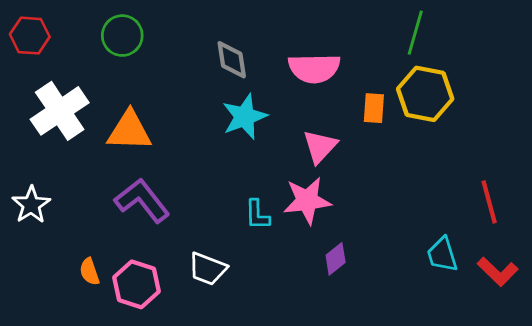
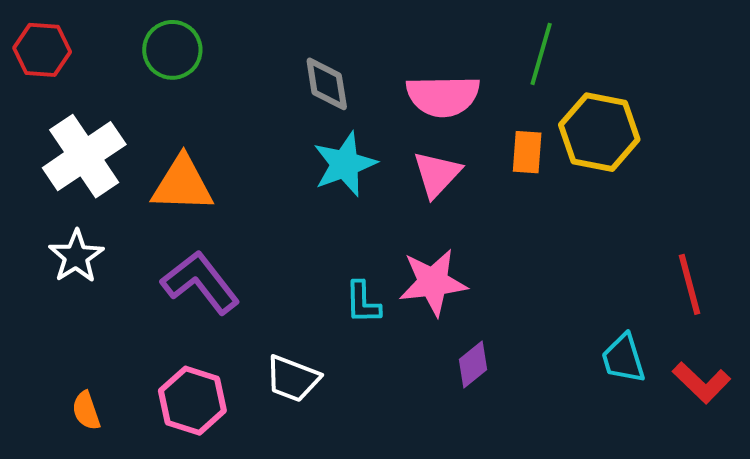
green line: (415, 33) -> (541, 54), moved
pink triangle: (320, 146) -> (437, 174), moved
white star: (31, 205) -> (76, 256), moved
orange semicircle: (90, 272) -> (86, 411), moved

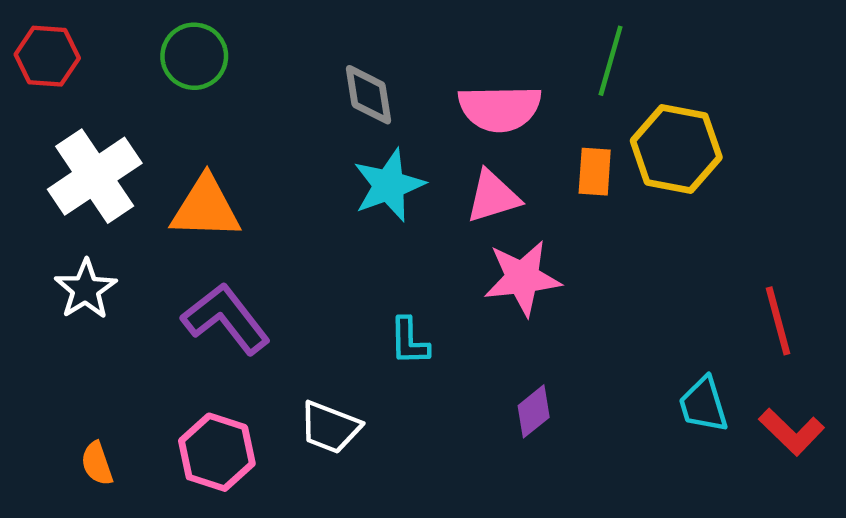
pink triangle: (437, 174) -> (493, 197), turned 30
pink star: (433, 282) -> (522, 278), moved

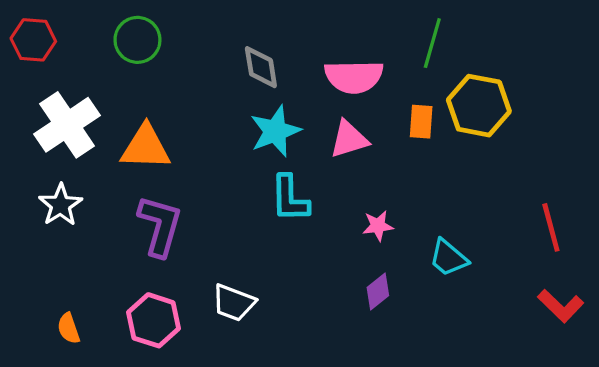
pink star: (522, 278) -> (378, 226), moved, size x0.6
purple L-shape: (226, 319) -> (160, 226), turned 54
cyan L-shape: (409, 341) -> (290, 199), moved, size x1.4
cyan trapezoid: (703, 405) -> (448, 258), moved, turned -33

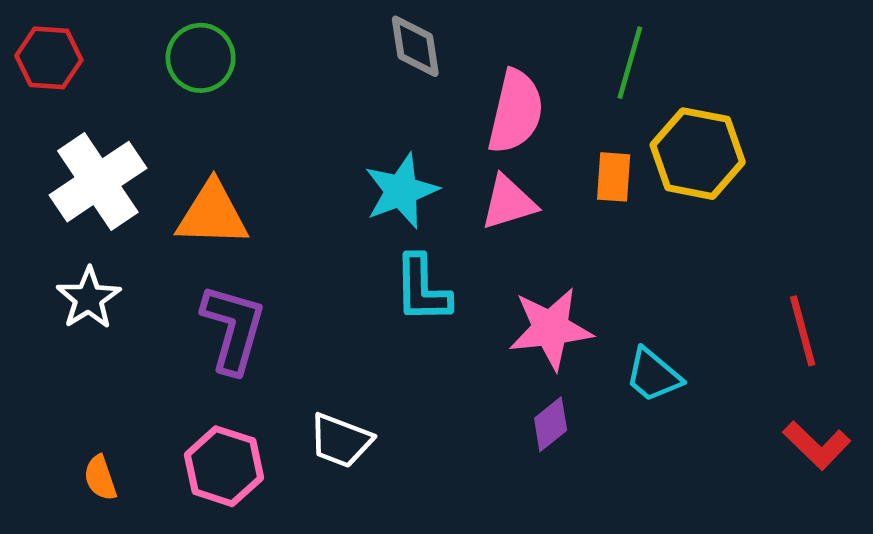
gray diamond: (261, 67) -> (415, 46), moved
pink semicircle: (354, 77) -> (516, 112), turned -76
pink star: (378, 226) -> (551, 329), size x1.8

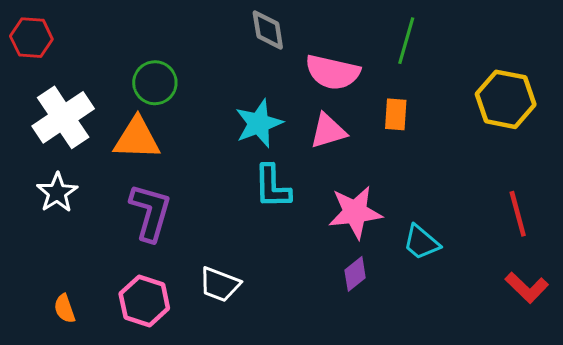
green circle: (201, 58) -> (155, 83), moved
pink semicircle: (516, 112) -> (333, 72), turned 90
yellow hexagon: (698, 154) -> (506, 99), moved

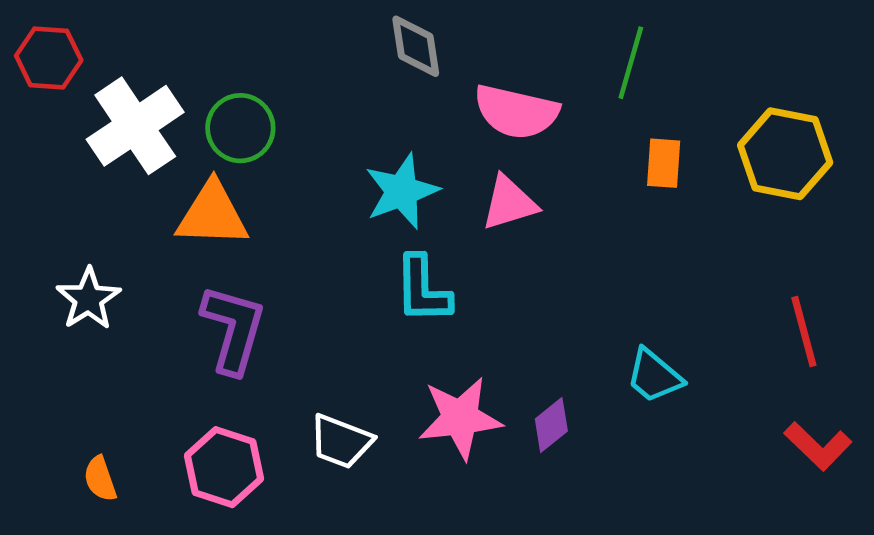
orange rectangle: (396, 114) -> (664, 163), moved
white cross: (63, 117) -> (135, 126), moved
pink star: (355, 212) -> (460, 418), moved

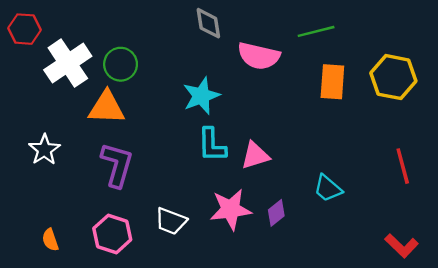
green line: (631, 63) -> (316, 31), turned 60
orange rectangle: (664, 163) -> (332, 82), size x1.4
pink triangle: (509, 203) -> (255, 156), moved
red L-shape: (818, 446) -> (402, 246), moved

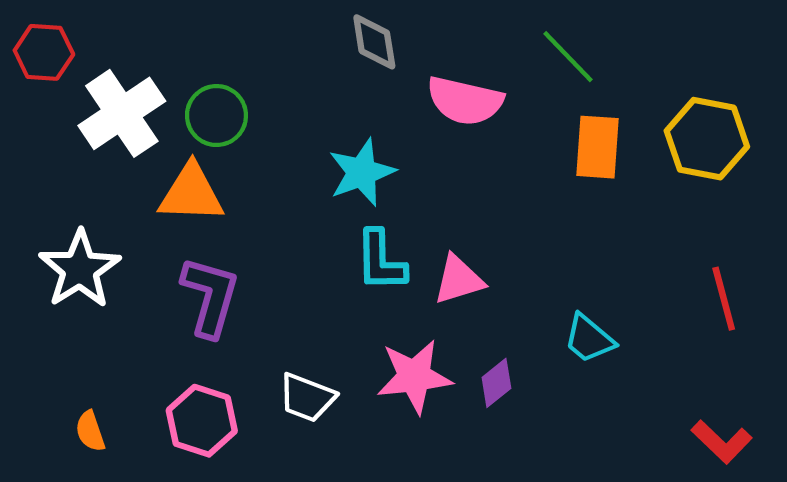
green line: (316, 31) -> (568, 57), turned 60
white star: (44, 150) -> (80, 269), size x1.4

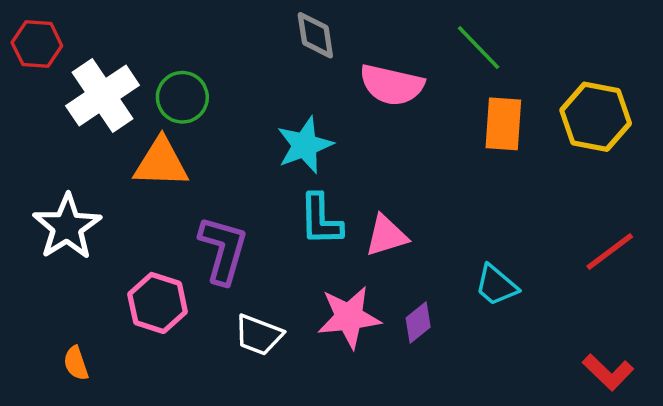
purple L-shape: (210, 297) -> (223, 250), moved
red line: (724, 299) -> (610, 252), turned 68
pink hexagon: (202, 421) -> (158, 303), moved

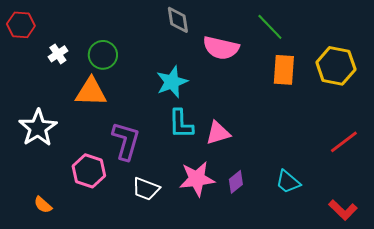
white cross: (103, 95) -> (58, 54), size x0.5
cyan trapezoid: (496, 285) -> (288, 182), moved
orange semicircle: (76, 363) -> (43, 205), turned -30

